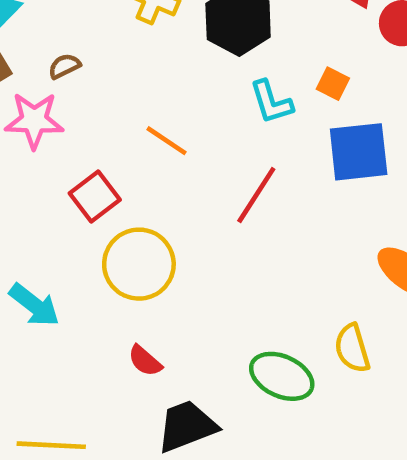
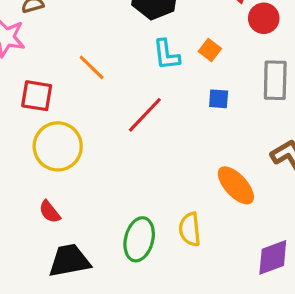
blue square: (359, 152) -> (219, 99), size x0.5
red square: (95, 197) -> (37, 96), turned 36
green ellipse: (282, 376) -> (139, 239), turned 69

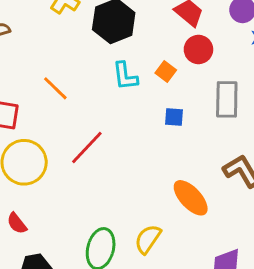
red circle: (264, 18) -> (198, 49), moved
red line: (145, 115) -> (87, 148), moved
yellow semicircle: (190, 229) -> (148, 239), turned 40

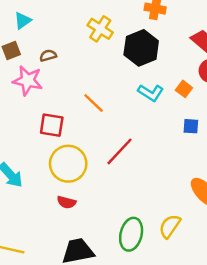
cyan L-shape: (125, 76) -> (151, 93), turned -50
red semicircle: (17, 223) -> (66, 202), moved, turned -36

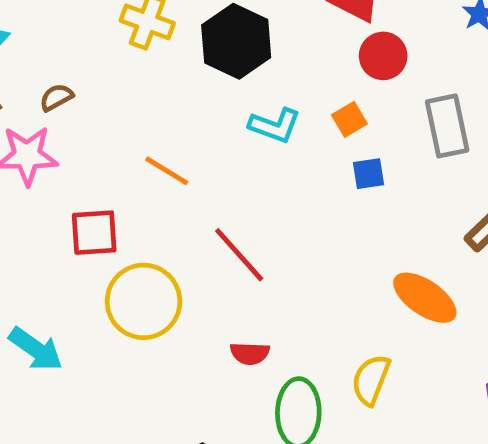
orange square: (184, 89) -> (349, 119), moved, turned 35
red line: (120, 151) -> (239, 255), turned -72
red semicircle: (66, 202) -> (250, 353), moved

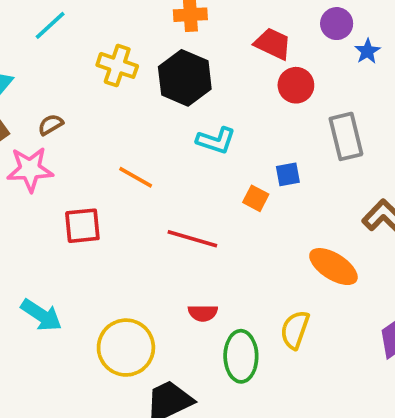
orange square: (349, 119) -> (256, 198), moved, turned -30
red line: (239, 255) -> (192, 239), turned -30
yellow circle: (144, 301) -> (126, 348), moved

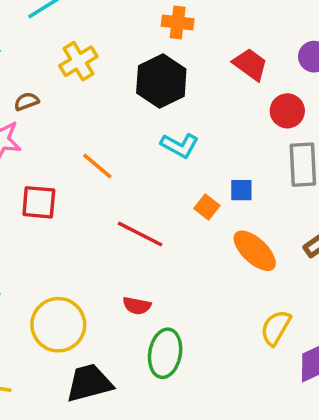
yellow cross: (117, 65) -> (78, 61), moved, turned 30
red circle: (296, 85) -> (287, 111), moved
orange ellipse: (333, 267) -> (255, 251), moved
yellow semicircle: (295, 330) -> (276, 328), moved

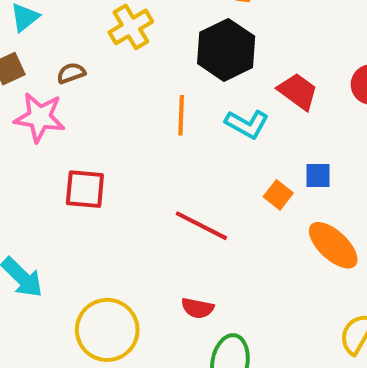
red trapezoid: (250, 64) -> (298, 91), moved
orange line: (97, 166) -> (181, 115), moved, turned 52

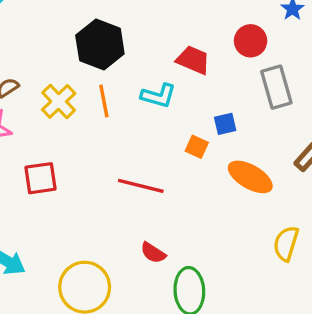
yellow cross: (131, 27) -> (59, 101), moved
black hexagon: (226, 50) -> (100, 45), moved
red semicircle: (198, 308) -> (153, 253), turned 35

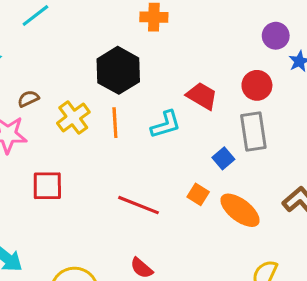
gray rectangle: (276, 87) -> (253, 132), moved
cyan L-shape: (158, 96) -> (166, 124), turned -40
blue square: (225, 124) -> (223, 158), turned -35
orange square: (197, 147) -> (198, 194), moved

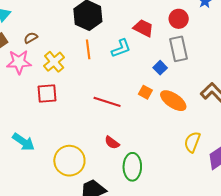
yellow cross: (73, 118) -> (54, 62), moved

